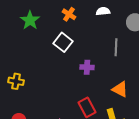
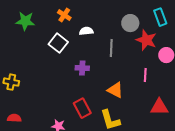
white semicircle: (103, 11) -> (86, 31), moved
green star: (30, 20) -> (25, 21), turned -30

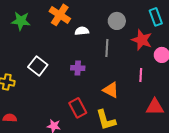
orange cross: (64, 15) -> (60, 15), size x1.5
gray circle: (130, 23) -> (117, 21), moved
white square: (58, 43) -> (38, 66), moved

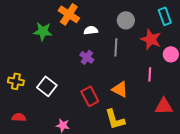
green star: (21, 21) -> (43, 31), moved
white square: (38, 66) -> (47, 86), moved
purple cross: (78, 68) -> (87, 57), moved, turned 32
red rectangle: (78, 108) -> (90, 96), moved

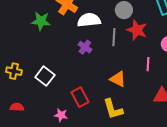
white semicircle: (91, 30) -> (89, 20), size x1.6
red star: (151, 39) -> (137, 30), moved
red rectangle: (90, 96) -> (80, 97), moved

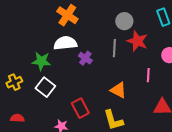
white semicircle: (89, 20) -> (65, 43), moved
green star: (41, 21) -> (41, 61), moved
yellow cross: (14, 71) -> (14, 82), turned -35

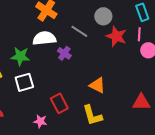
gray line: (114, 48) -> (79, 31), moved, turned -60
pink line: (148, 75) -> (139, 34), moved
white square: (45, 87) -> (24, 82), turned 36

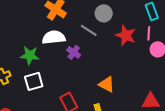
gray circle: (103, 16) -> (104, 13), moved

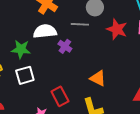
gray line: (89, 30) -> (80, 24), turned -30

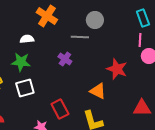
red star: (117, 29) -> (117, 69), moved
white semicircle: (45, 31) -> (27, 39), moved, size x0.6

